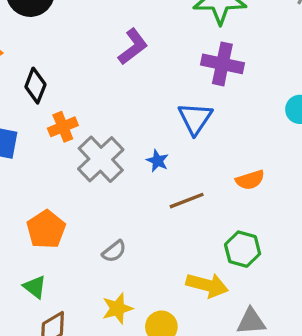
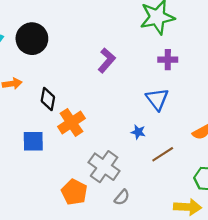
purple cross: (222, 64) -> (168, 60), size x0.7
orange cross: (63, 127) -> (71, 122), size x1.4
gray cross: (101, 159) -> (104, 167), moved

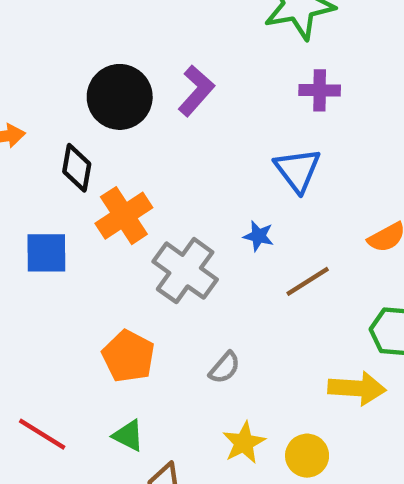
black circle: (32, 39) -> (120, 97), moved
gray cross: (104, 167) -> (185, 271), moved

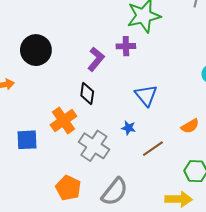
purple cross: (320, 90) -> (126, 46), moved
black circle: (120, 97) -> (36, 50), moved
black diamond: (77, 168) -> (87, 94), moved
gray semicircle: (225, 368) -> (115, 192), size x1.8

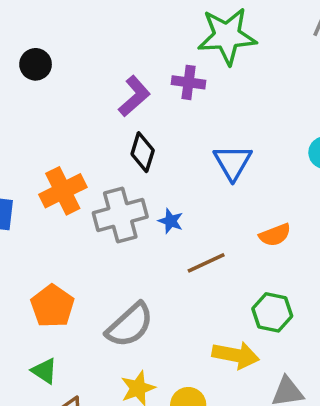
black circle: (36, 50) -> (36, 64), size x0.6
black diamond: (87, 94) -> (143, 152), moved
blue triangle: (146, 95) -> (233, 162), moved
gray cross: (94, 146) -> (120, 215), moved, turned 32

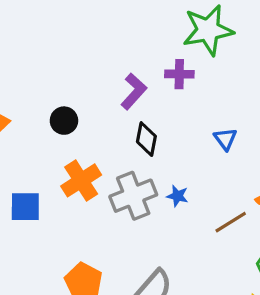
black circle: (36, 64) -> (64, 121), moved
blue triangle: (233, 162) -> (225, 139), size x0.7
brown line: (206, 263) -> (231, 222), moved

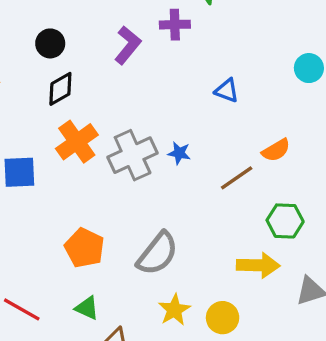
black circle: (64, 121) -> (50, 43), moved
black diamond: (146, 139) -> (60, 89), moved, turned 52
blue triangle: (225, 139) -> (227, 91), turned -30

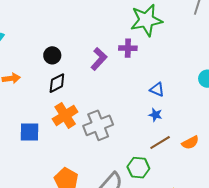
orange semicircle: (276, 150) -> (190, 143), moved
blue star: (179, 153) -> (155, 115), moved
green hexagon: (285, 221) -> (138, 168), moved

